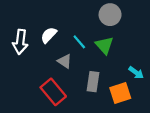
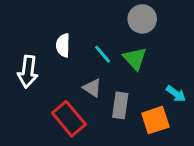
white semicircle: (49, 35) -> (63, 45), turned -42
white arrow: (20, 42) -> (28, 72), moved
gray triangle: (65, 61) -> (92, 88), moved

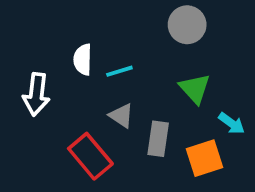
cyan line: (103, 54) -> (119, 71), moved, turned -66
green triangle: (135, 59) -> (195, 89), moved

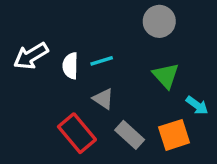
white semicircle: (83, 60) -> (70, 66), moved
white arrow: (36, 94) -> (31, 56), moved, turned 52
gray rectangle: (158, 139) -> (130, 135), moved, turned -56

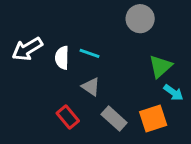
cyan line: (102, 61) -> (89, 53), turned 36
green triangle: (166, 76) -> (160, 66), moved, turned 30
red rectangle: (77, 133) -> (68, 117), size x0.7

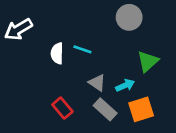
white arrow: (27, 49) -> (18, 29), moved
gray triangle: (91, 87) -> (97, 83), moved
cyan arrow: (173, 92) -> (125, 85), moved, turned -60

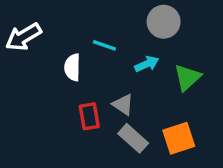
cyan line: (82, 49) -> (104, 45), moved
cyan arrow: (125, 85) -> (147, 64), moved
red rectangle: (62, 108) -> (89, 116), moved, turned 30

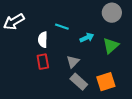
gray circle: (164, 22) -> (112, 13), moved
gray triangle: (123, 105) -> (73, 62), turned 40
red rectangle: (89, 116) -> (43, 62), moved

